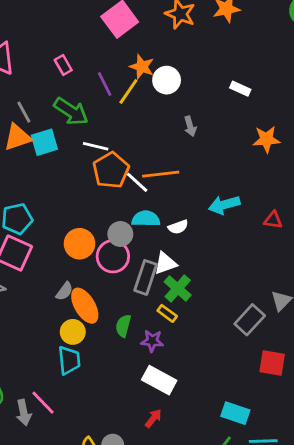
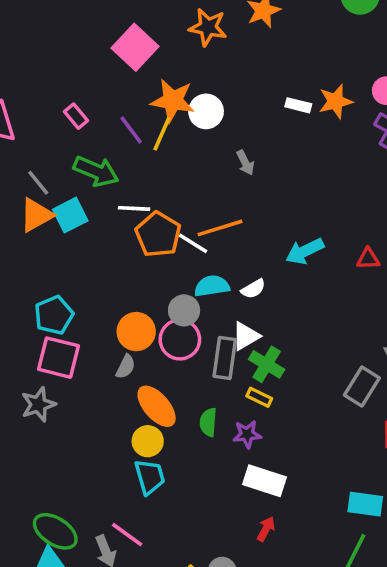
orange star: (142, 67) -> (173, 101), size x1.4
orange star: (266, 139) -> (335, 101), moved
gray semicircle: (64, 291) -> (126, 367), moved

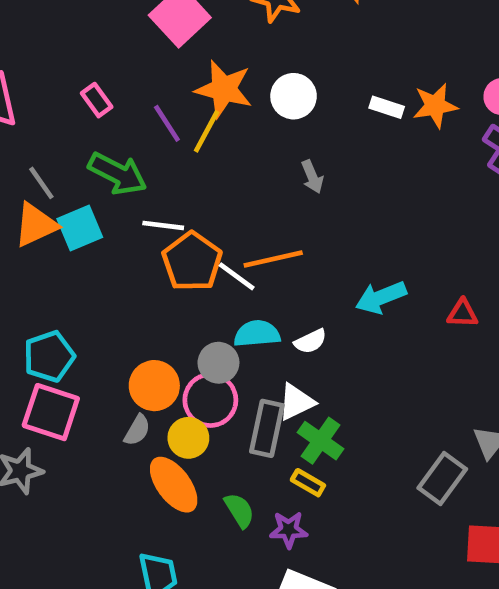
white circle: (206, 111) -> (294, 96), moved
green semicircle: (208, 422) -> (239, 510), turned 140
yellow circle: (148, 441) -> (188, 438), moved

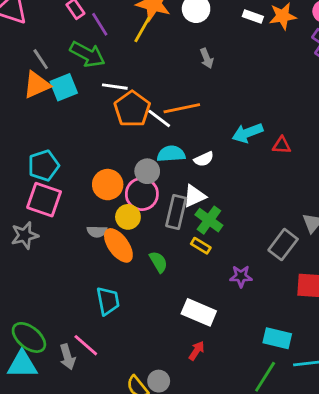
purple line: (167, 123) -> (100, 24), moved
red triangle: (463, 313) -> (282, 145), moved
gray semicircle: (137, 430) -> (97, 232), moved, turned 60
purple star: (289, 530) -> (241, 276), moved

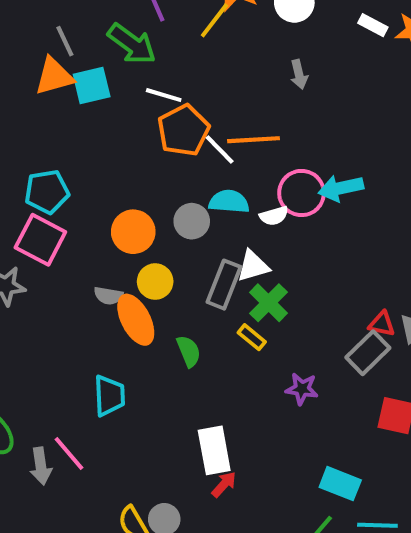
red triangle: (282, 145) -> (382, 324), moved
pink circle: (142, 194) -> (302, 193), moved
white rectangle: (199, 312) -> (214, 450), moved, turned 48

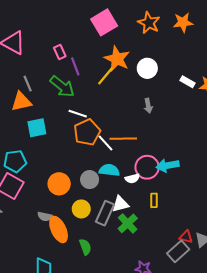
cyan square: (92, 85) -> (37, 128), moved
yellow circle: (155, 282) -> (81, 209), moved
yellow rectangle: (252, 337) -> (154, 200), moved, turned 48

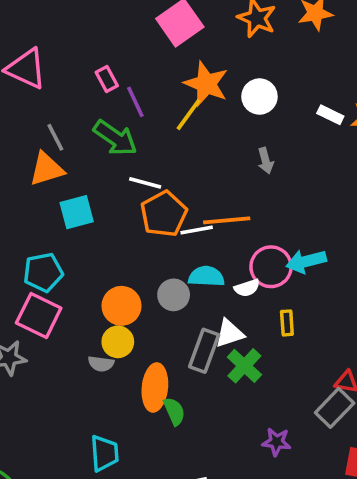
white line: (106, 143) -> (197, 230), turned -54
yellow circle: (81, 209) -> (118, 342), moved
orange ellipse: (59, 229) -> (155, 387), moved, turned 35

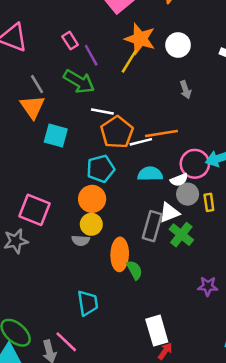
orange triangle: (47, 169) -> (32, 107), turned -44
cyan square: (77, 212) -> (56, 135), turned 35
cyan pentagon: (43, 272) -> (101, 169), moved
gray circle: (174, 295) -> (188, 194), moved

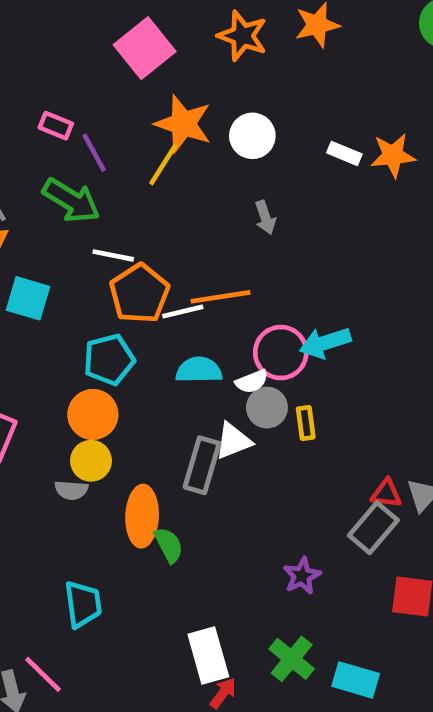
pink rectangle: (70, 41) -> (56, 126), turned -36
green cross: (181, 235) -> (292, 659), moved
purple star: (208, 286) -> (302, 576), turned -30

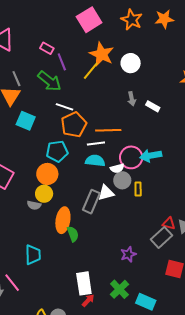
white rectangle: (344, 153) -> (153, 106), moved
white line: (183, 311) -> (96, 144), moved

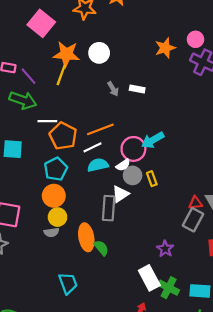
white rectangle: (84, 283) -> (149, 278), moved

